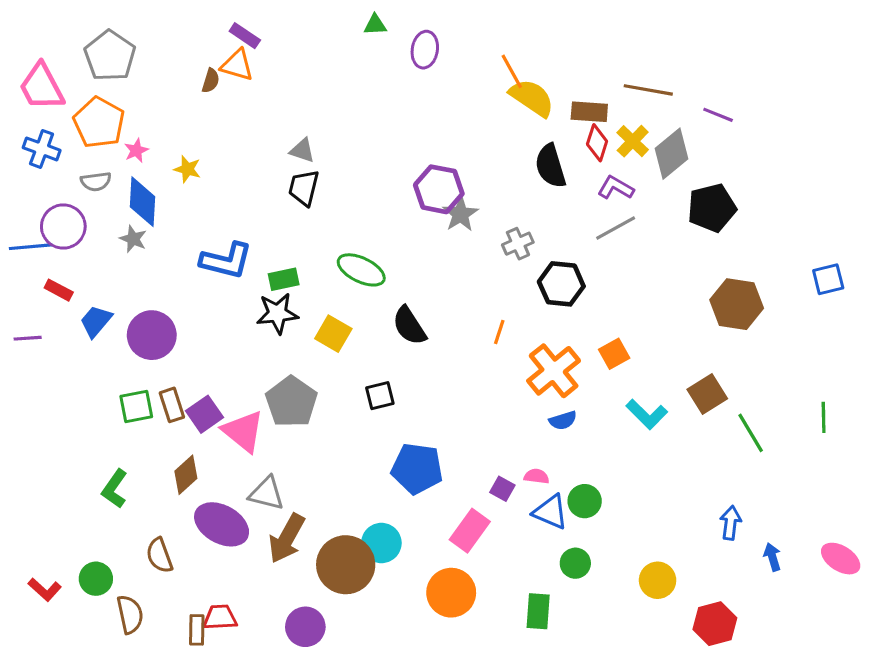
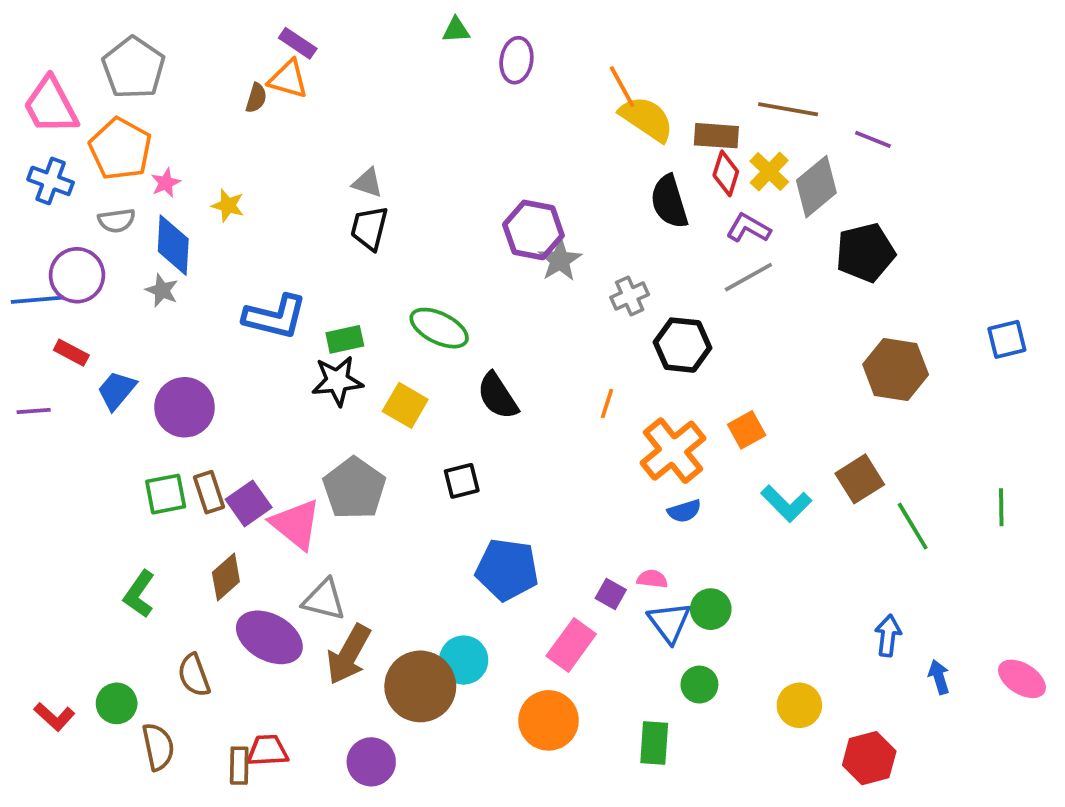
blue triangle: (550, 512) -> (669, 622), turned 30

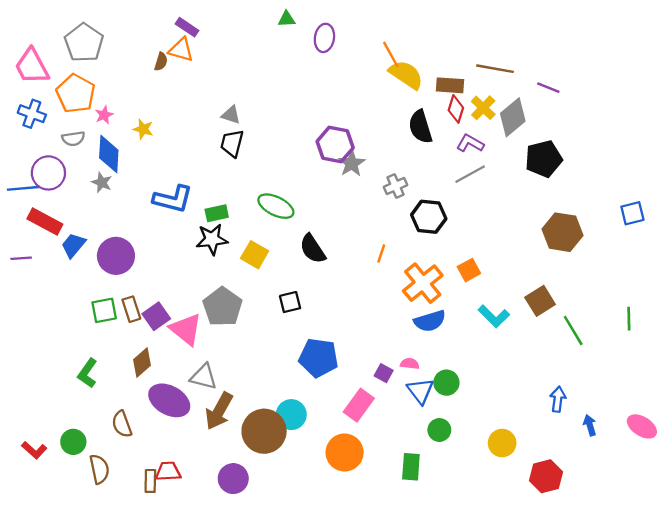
red rectangle: (71, 353) -> (45, 222), size x1.6
blue semicircle: (684, 511) -> (430, 321), size x1.5

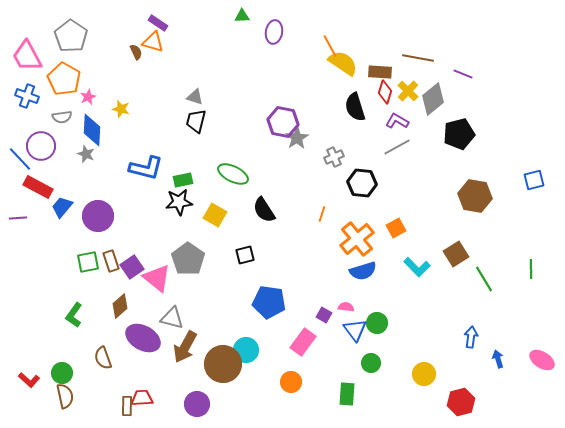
brown semicircle: (161, 62) -> (136, 52), turned -42
blue line: (24, 188) -> (20, 159), turned 52
orange circle: (345, 453) -> (291, 382), size x0.7
brown semicircle: (99, 469) -> (65, 396), moved

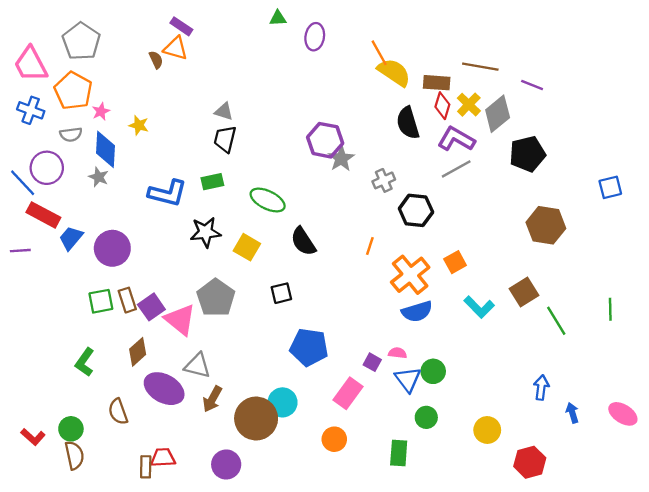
purple L-shape: (397, 121) -> (456, 139), size x1.4
green rectangle: (183, 180) -> (212, 182), moved
blue square: (534, 180) -> (610, 187), moved
brown arrow: (185, 347) -> (212, 399), size x0.7

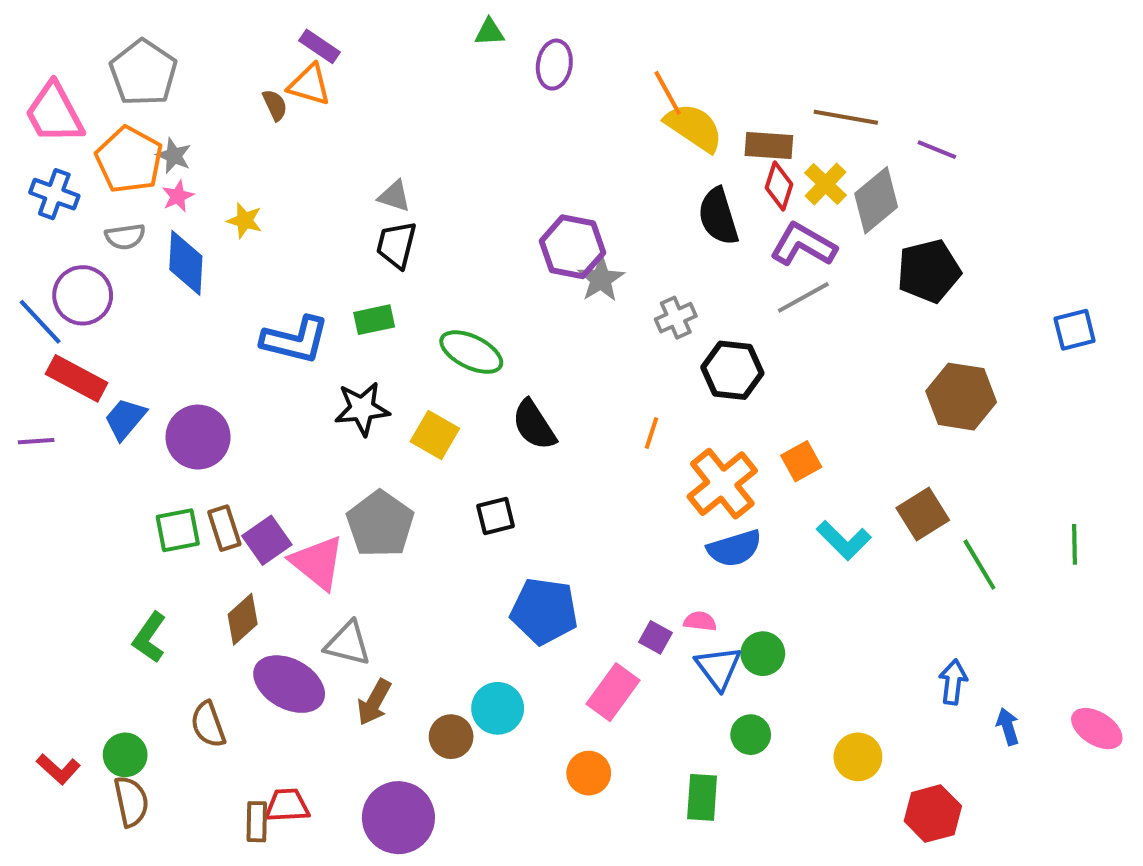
gray star: (99, 177) -> (174, 156), moved
brown circle: (256, 418) -> (451, 737), size x0.6
purple circle: (226, 464) -> (398, 818), size x1.4

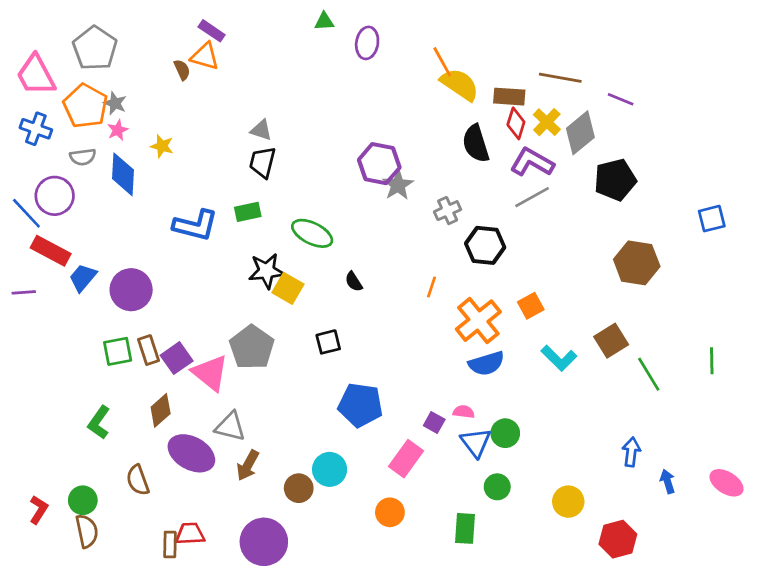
black star: (362, 409) -> (267, 271), moved
black semicircle: (534, 425) -> (354, 282), size x0.6
red L-shape: (58, 769) -> (39, 510), turned -100

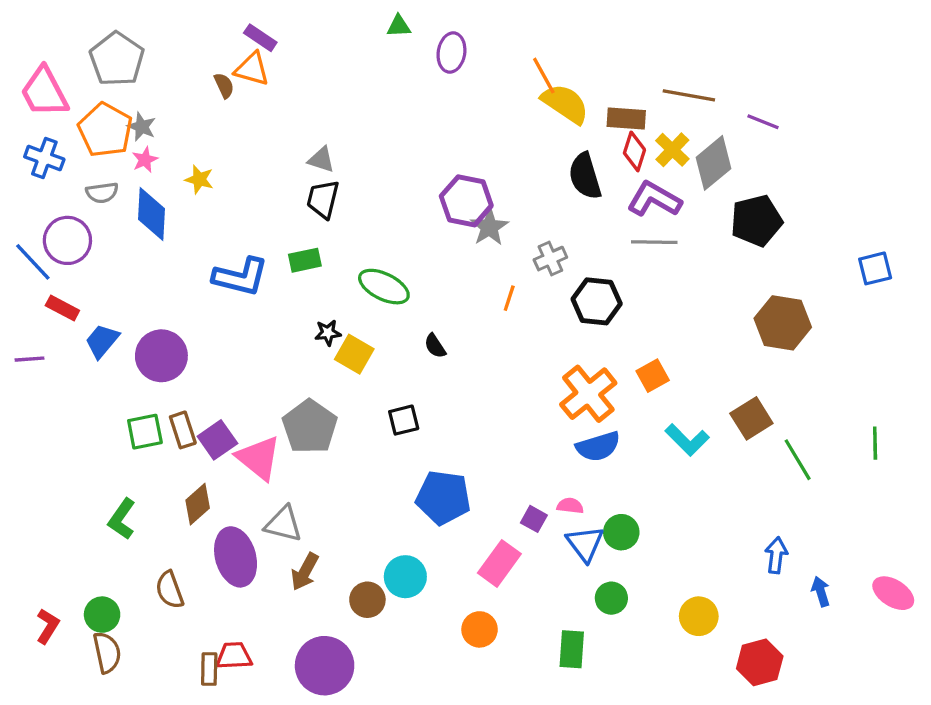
gray line: (532, 197) -> (654, 242), turned 30
red rectangle: (51, 251) -> (62, 308), size x0.7
black star: (267, 271) -> (328, 333), size x0.6
orange line: (431, 287) -> (509, 298), moved
purple ellipse: (191, 453) -> (236, 557), turned 45

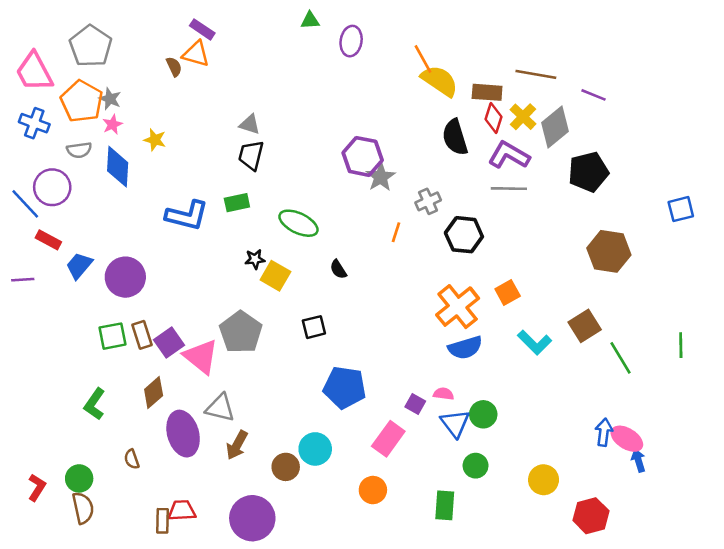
brown semicircle: (170, 590) -> (132, 459), size x0.7
pink ellipse: (893, 593) -> (627, 439), moved

